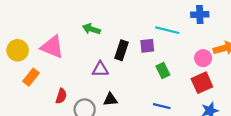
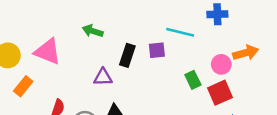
green rectangle: (163, 70) -> (193, 80), moved

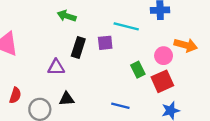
green arrow: (93, 31) -> (67, 16), moved
orange arrow: (246, 53) -> (186, 45), turned 30

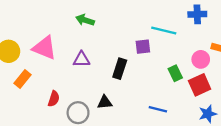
green arrow: (67, 16) -> (85, 20), moved
black rectangle: (78, 47) -> (120, 69), moved
purple triangle: (56, 67) -> (82, 59), moved

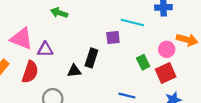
purple triangle: (82, 59) -> (45, 49), moved
red semicircle: (54, 99) -> (30, 72), moved, size x1.5
black triangle: (105, 102) -> (74, 71), moved

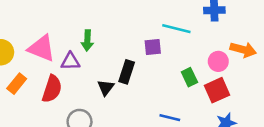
green arrow: (59, 13) -> (87, 40), moved, turned -105
black triangle: (74, 71) -> (106, 88), turned -48

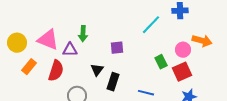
cyan line: (176, 29) -> (151, 25), turned -60
purple square: (153, 47) -> (117, 48), moved
black rectangle: (127, 72) -> (113, 82), moved

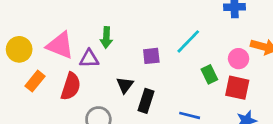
cyan line: (151, 25) -> (188, 41), moved
red square: (182, 72) -> (237, 88), turned 36

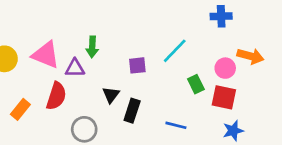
orange rectangle: (35, 81) -> (20, 109), moved

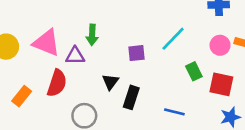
pink circle: (225, 68) -> (220, 45), moved

